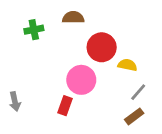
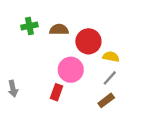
brown semicircle: (73, 17) -> (59, 30), moved
gray line: (138, 92) -> (110, 78), moved
brown rectangle: (134, 116) -> (106, 100), moved

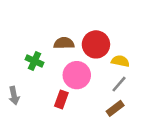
green cross: (29, 26) -> (35, 61), moved, turned 35
brown semicircle: (59, 30) -> (64, 43), moved

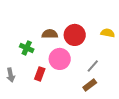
yellow semicircle: (120, 61) -> (108, 33), moved
red rectangle: (61, 99) -> (40, 74), moved

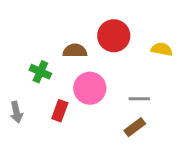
red circle: (75, 35) -> (114, 36), moved
gray line: (93, 66) -> (139, 99), turned 48

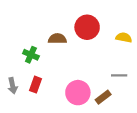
pink circle: (90, 88) -> (78, 93), moved
gray line: (139, 99) -> (119, 75), moved
red rectangle: (60, 111) -> (35, 85), moved

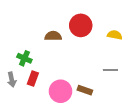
green cross: (31, 55) -> (24, 58), moved
pink circle: (78, 93) -> (61, 91), moved
brown rectangle: (103, 97) -> (85, 90), moved, turned 56

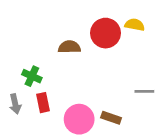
yellow semicircle: (115, 35) -> (135, 25), moved
red rectangle: (33, 78) -> (43, 103), turned -32

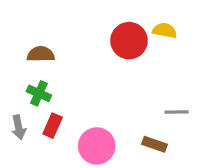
brown semicircle: (69, 47) -> (41, 54), moved
red rectangle: (43, 103) -> (53, 126), turned 36
brown rectangle: (111, 118) -> (155, 144), moved

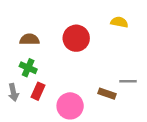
red circle: (129, 41) -> (76, 38), moved
brown rectangle: (155, 144) -> (107, 94), moved

